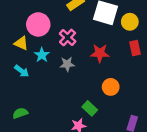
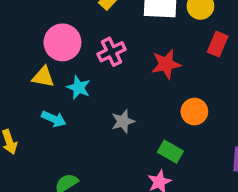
pink cross: (68, 37) -> (112, 52), turned 35
red rectangle: (135, 48) -> (218, 44), turned 48
gray star: (67, 64) -> (123, 121), moved

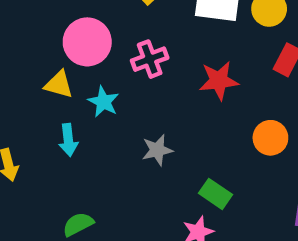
orange circle: (194, 112) -> (270, 138), moved
cyan arrow: (54, 119) -> (68, 140), turned 55

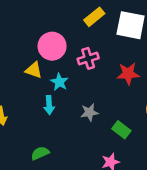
cyan arrow: (68, 140) -> (49, 105), moved
green rectangle: (215, 194) -> (121, 130), moved

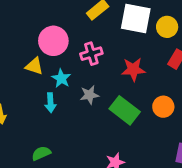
gray star: (89, 112) -> (89, 95), moved
green rectangle: (121, 130) -> (125, 110), moved, size x1.5

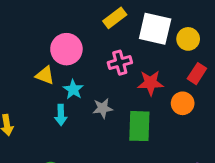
pink cross: (91, 54) -> (120, 63), moved
orange circle: (163, 107) -> (183, 103), moved
green rectangle: (125, 110) -> (139, 126), turned 52

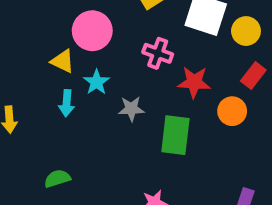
pink cross: (120, 63) -> (158, 53), turned 30
cyan arrow: (61, 115) -> (67, 103), moved

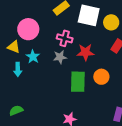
gray star: (131, 109) -> (60, 57), moved
orange circle: (232, 111) -> (101, 77), moved

